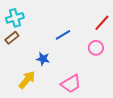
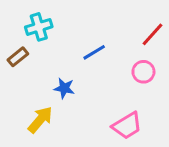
cyan cross: (15, 18) -> (39, 27), moved
pink trapezoid: (71, 84) -> (127, 126), moved

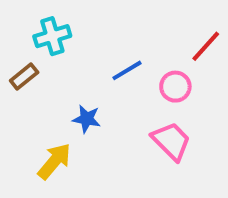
pink circle: (143, 72) -> (175, 87), moved
pink trapezoid: (127, 126) -> (171, 141), moved, turned -104

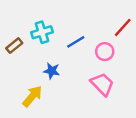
cyan cross: (52, 36) -> (42, 32), moved

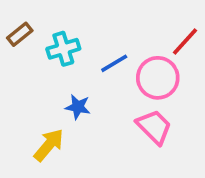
brown rectangle: (14, 46) -> (20, 34), moved
pink circle: (105, 52) -> (158, 78), size x1.5

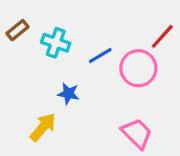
cyan cross: (63, 49) -> (56, 43), turned 36
pink trapezoid: (154, 127) -> (137, 133), moved

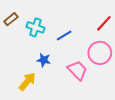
pink circle: (138, 68) -> (100, 53), moved
pink trapezoid: (137, 133) -> (77, 70), moved

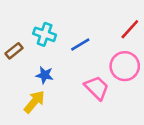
brown rectangle: (11, 19) -> (14, 51), moved
blue star: (44, 60) -> (45, 75), moved

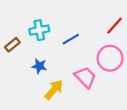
cyan cross: (45, 34) -> (39, 30), turned -30
yellow arrow: (34, 102) -> (54, 90), moved

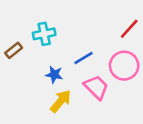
blue line: (71, 39) -> (83, 58), moved
blue star: (39, 66) -> (54, 75), moved

